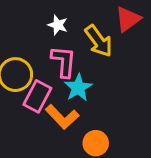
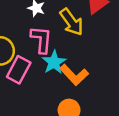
orange L-shape: (62, 117) -> (74, 75), moved

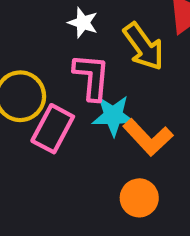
cyan star: (54, 62) -> (113, 116), turned 30

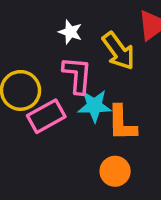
pink rectangle: (53, 129) -> (46, 116), turned 33
orange L-shape: (148, 137) -> (122, 123), turned 42

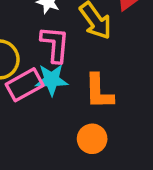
cyan star: (94, 106) -> (52, 80), moved

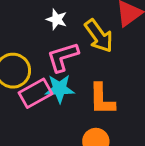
pink L-shape: (55, 44) -> (63, 57), turned -112

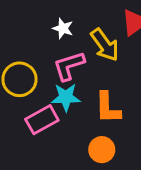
pink rectangle: (36, 93) -> (42, 120), moved

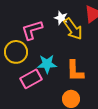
white star: (63, 28) -> (61, 18), moved
pink L-shape: (69, 66) -> (32, 30), moved

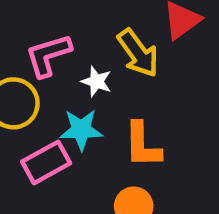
white star: (61, 18) -> (96, 81), moved

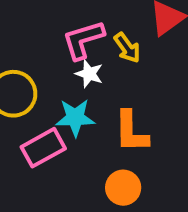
yellow arrow: (138, 53) -> (127, 48), size x0.7
pink L-shape: (48, 55) -> (83, 40), moved

